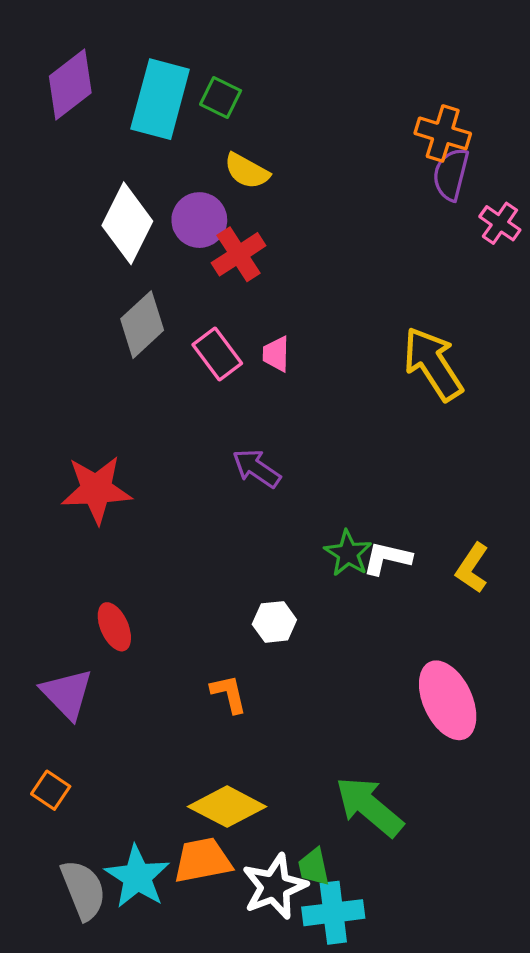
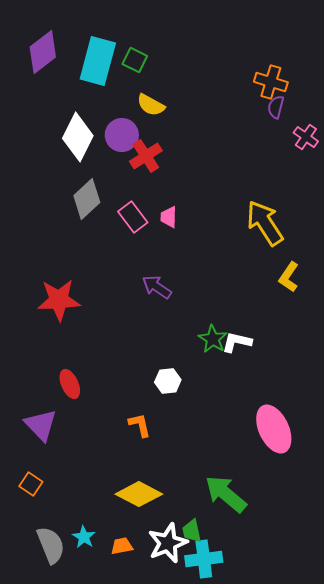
purple semicircle: (451, 174) -> (276, 107), size x0.7
yellow L-shape: (472, 568) -> (289, 277), moved
orange trapezoid: (203, 860) -> (122, 546), moved, size x0.6
cyan star: (137, 877) -> (84, 537), size x0.6

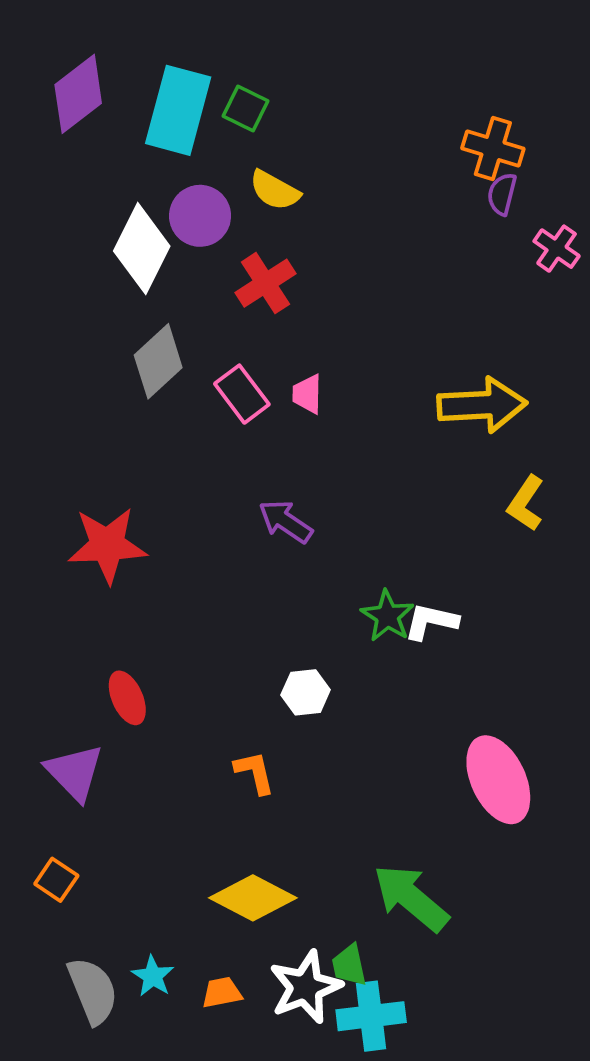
purple circle: (122, 135) -> (200, 216), moved
yellow arrow: (265, 223) -> (482, 405), turned 120

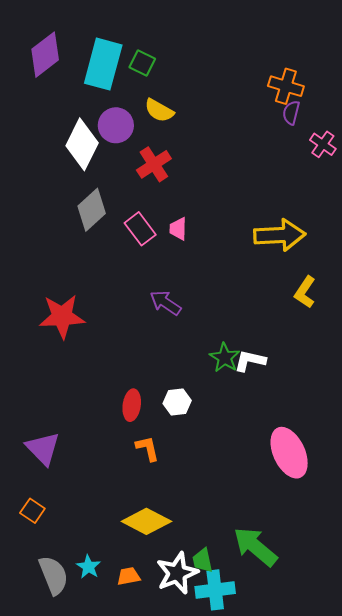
red ellipse: (127, 698) -> (132, 405), moved, turned 32
green arrow: (411, 898) -> (255, 547), moved

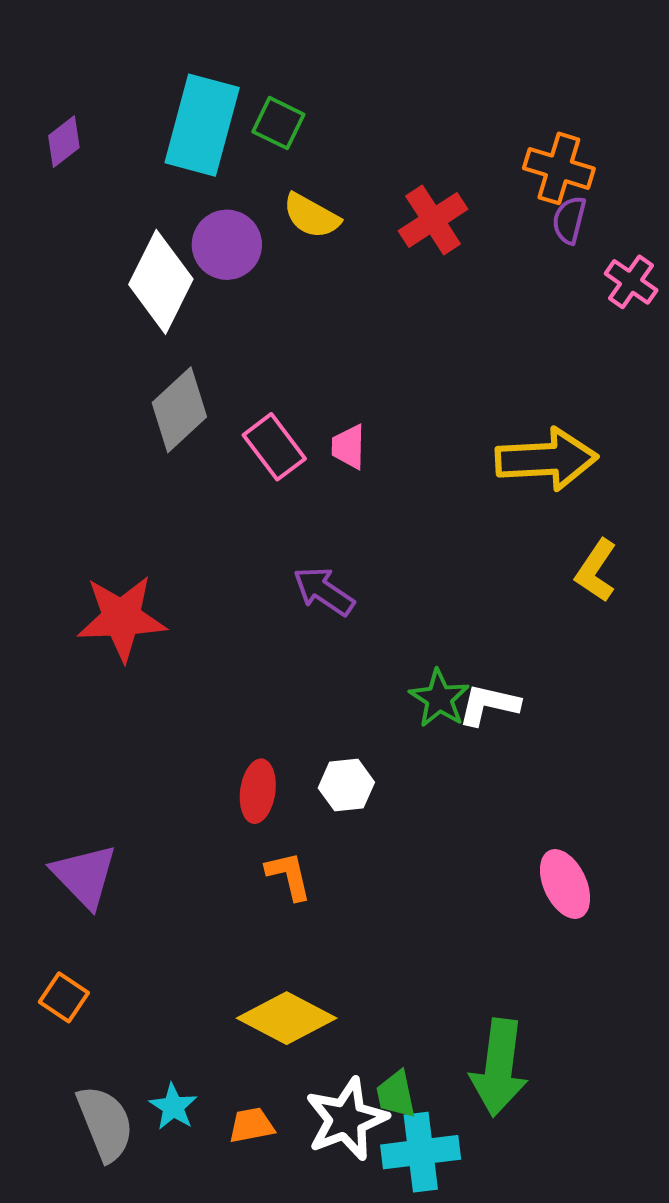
purple diamond: (45, 55) -> (64, 142), moved, size x0.6
red cross: (154, 164) -> (433, 220), moved
pink ellipse: (289, 453) -> (565, 884), size x0.7
green arrow: (255, 547) -> (499, 1068), turned -123

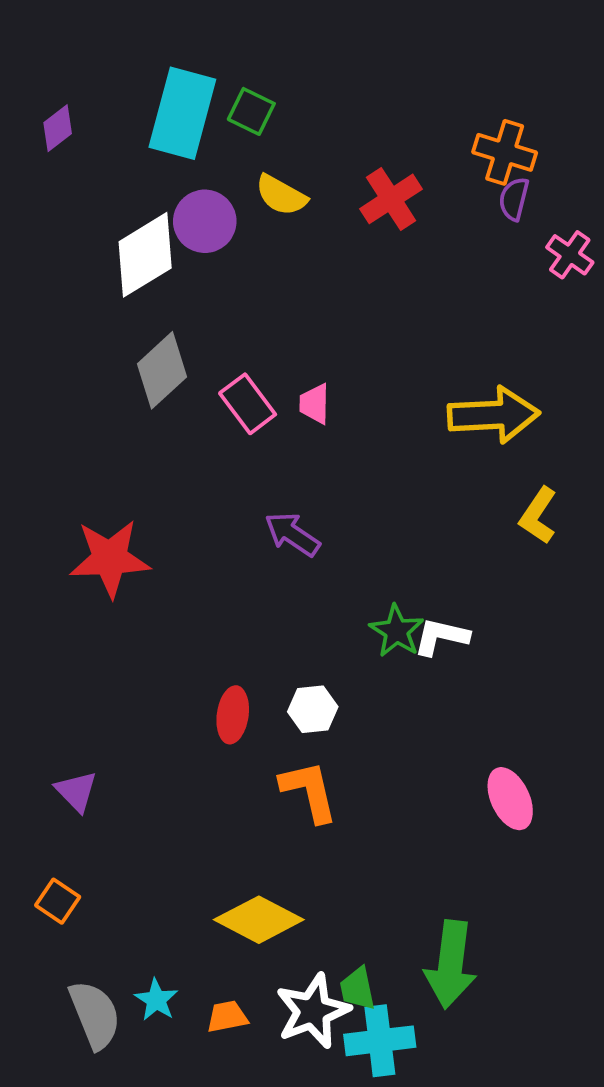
white diamond: (161, 282) -> (145, 255), turned 32
purple triangle: (85, 876) -> (76, 791), size x0.7
orange L-shape: (289, 876) -> (309, 791), moved, size x1.4

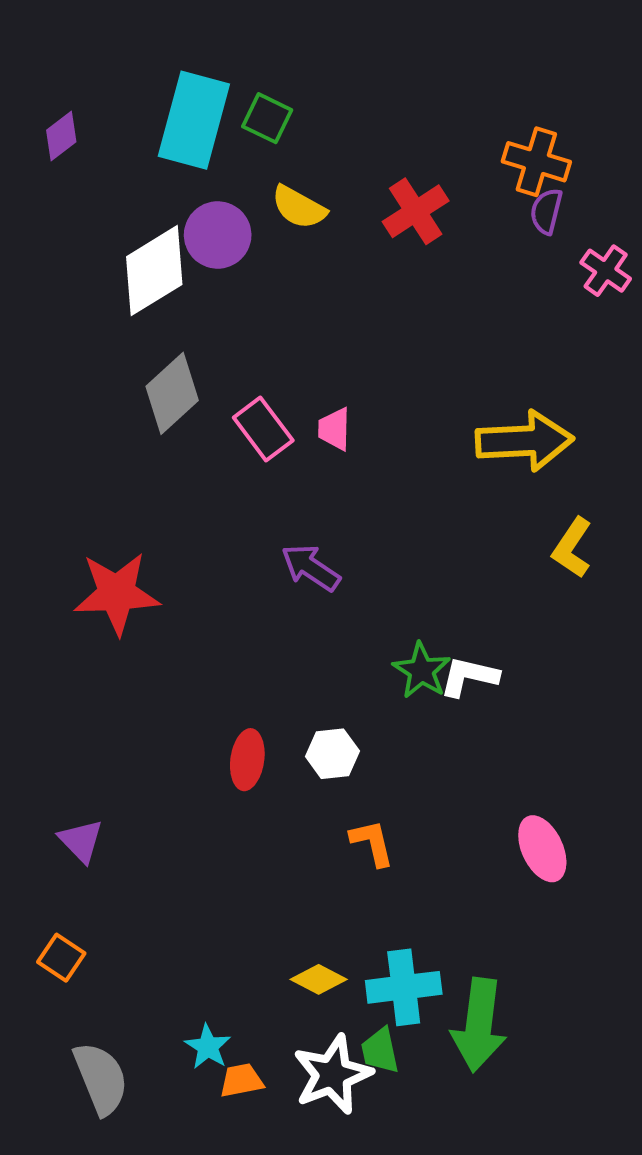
orange L-shape: (309, 791) -> (372, 843), moved, size x0.7
yellow diamond: (259, 920) -> (319, 979), moved, size x0.6
cyan star: (156, 1000) -> (208, 1047), moved
cyan cross: (380, 1041) -> (404, 987), moved

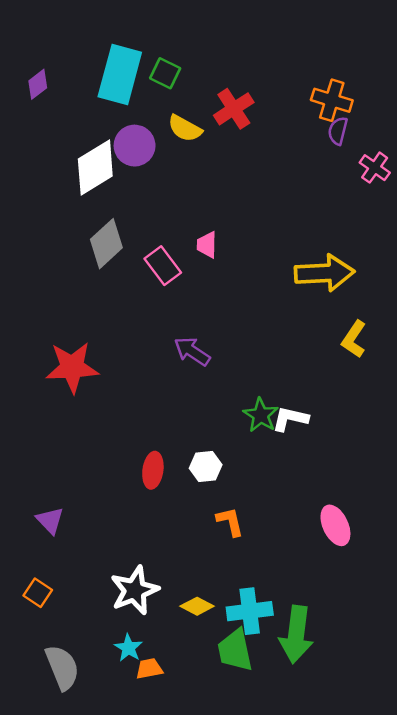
red cross: (416, 211) -> (234, 109), moved
pink trapezoid: (334, 429) -> (207, 245), moved
green trapezoid: (380, 1051) -> (235, 650), size x1.5
white star: (332, 1074) -> (135, 590), moved

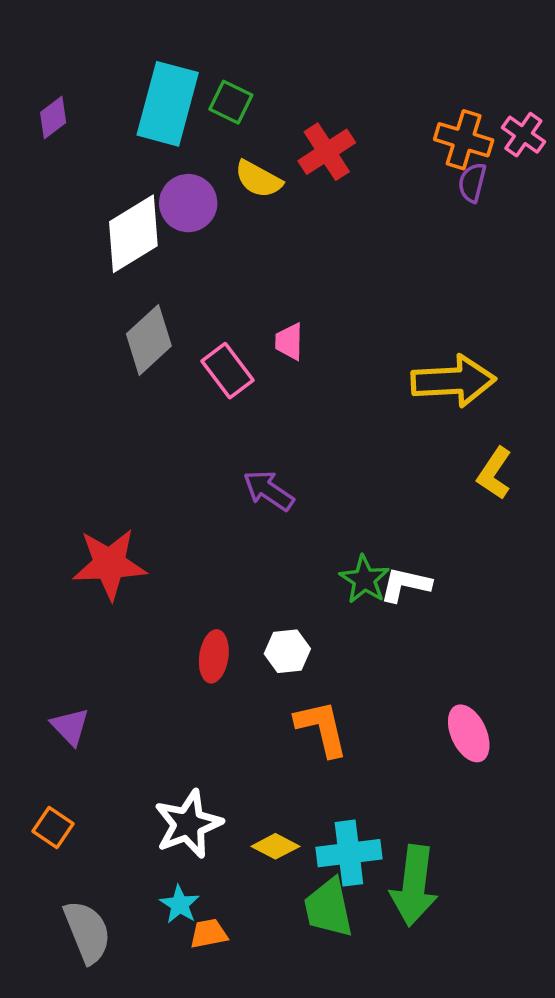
pink cross: (375, 168) -> (523, 135), moved
red star: (72, 367) -> (109, 564), moved
orange L-shape: (230, 522) -> (322, 728), size x1.4

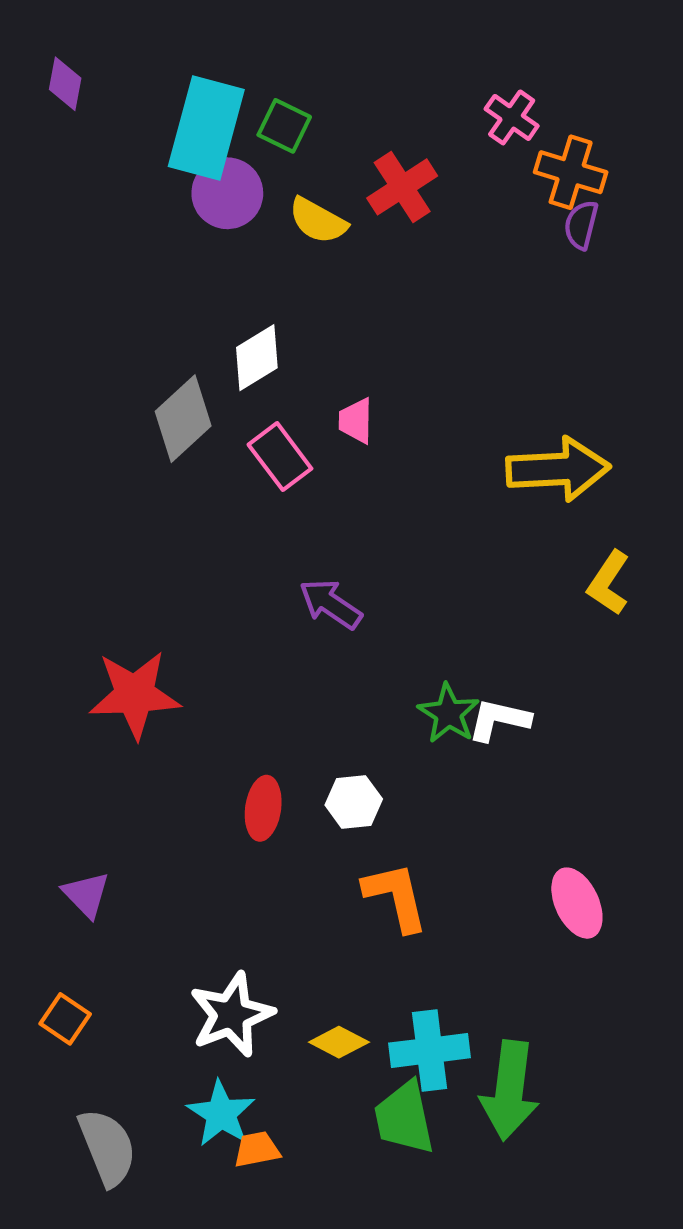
purple diamond: (53, 118) -> (65, 84), moved, turned -42
pink cross: (523, 135) -> (512, 117), moved
purple circle: (188, 203) -> (227, 193), moved
white diamond: (133, 234) -> (257, 358), moved, size x0.7
cyan star: (180, 904) -> (221, 1114), size x1.4

